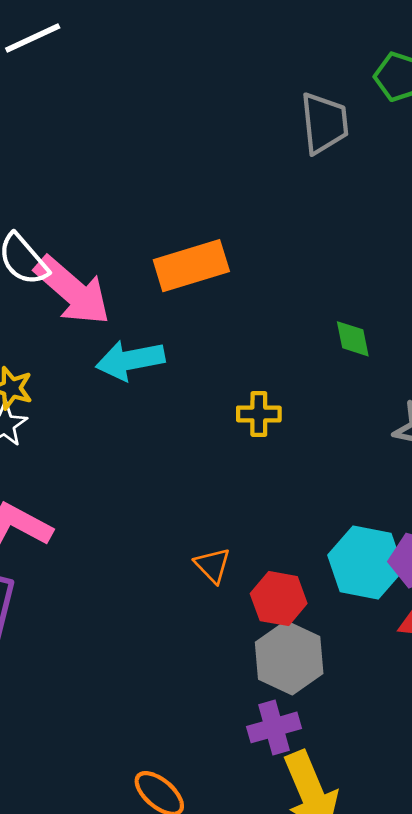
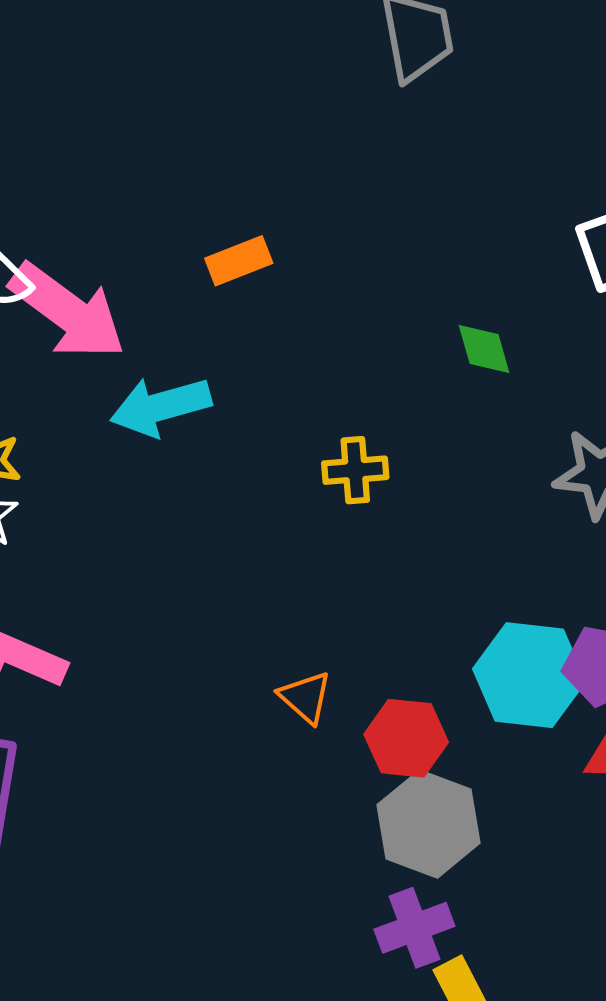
orange rectangle: (191, 266) -> (239, 261), size x0.6

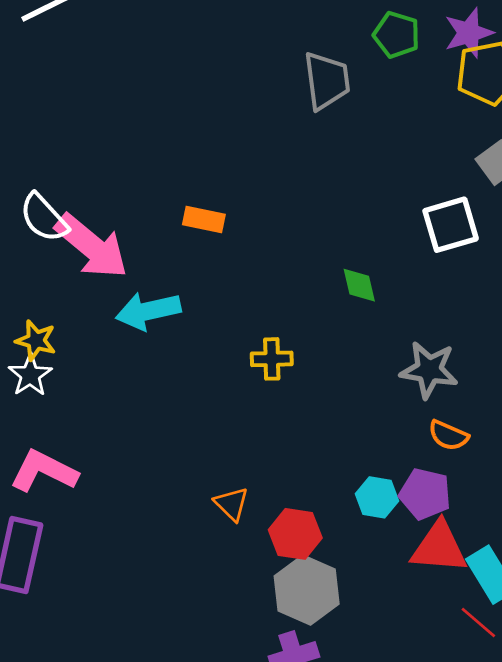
orange rectangle: (239, 261) -> (204, 219), turned 30
cyan hexagon: (529, 675) -> (377, 497), size x0.6

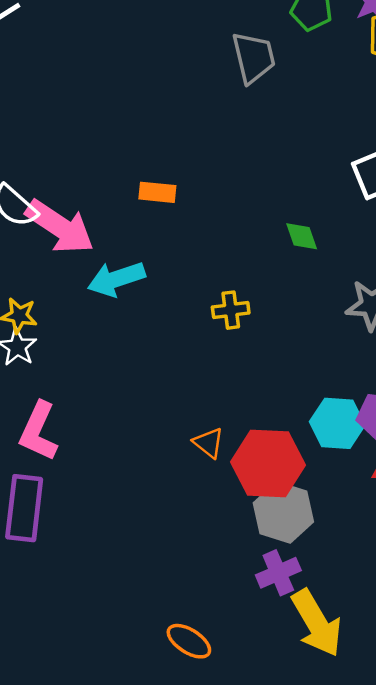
pink L-shape: (44, 471) -> (38, 431), turned -86
cyan hexagon: (377, 497) -> (337, 423), size x1.4
red hexagon: (295, 534) -> (268, 464), size x1.5

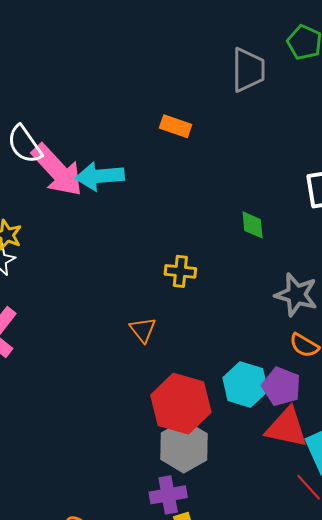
orange rectangle: (157, 192) -> (176, 126), moved
cyan arrow: (116, 279) -> (100, 176), moved
orange triangle: (209, 443) -> (143, 330), moved

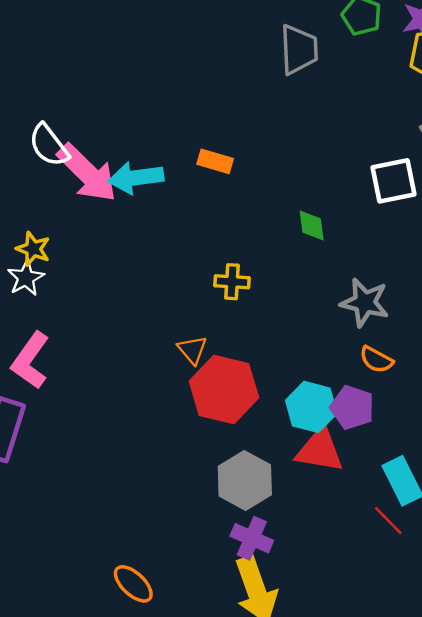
orange rectangle: (176, 126) -> (215, 161), moved
red hexagon: (181, 404) -> (224, 389), moved
red triangle: (287, 428) -> (320, 450), moved
purple cross: (168, 495) -> (252, 538), moved, turned 36

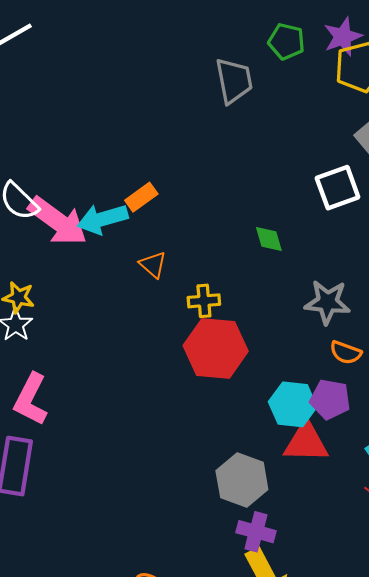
orange rectangle: (215, 161) -> (141, 197), moved, turned -44
orange triangle: (192, 350) -> (153, 265), moved
red hexagon: (224, 389) -> (216, 348), moved

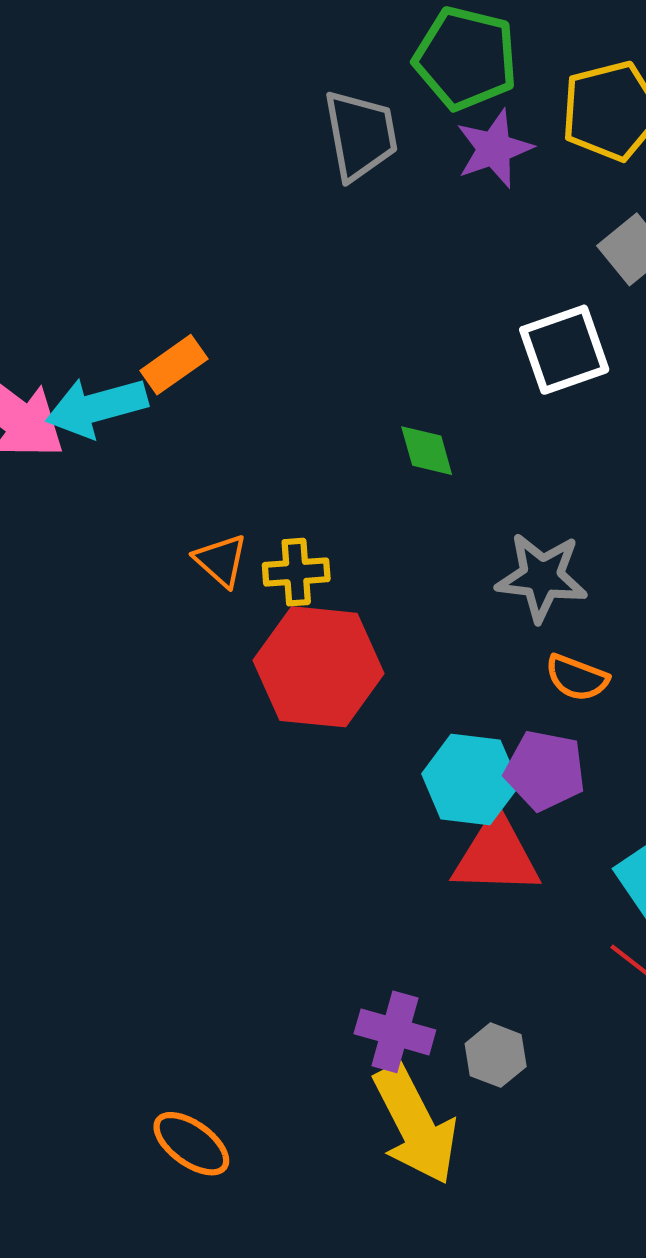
purple star: (343, 37) -> (494, 149), moved
green pentagon: (286, 41) -> (466, 58), size x1.4
orange triangle: (153, 265) -> (221, 560), moved
gray hexagon: (242, 480) -> (496, 1055), moved, size x0.6

